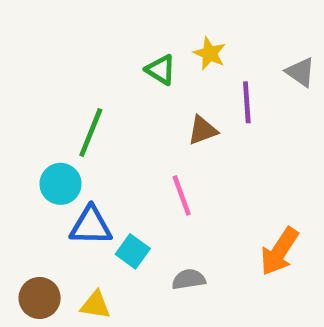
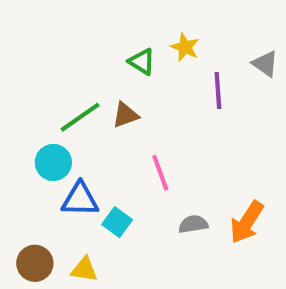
brown triangle: (203, 130) -> (125, 115), moved
green line: (91, 133) -> (80, 117), turned 33
gray semicircle: (189, 279) -> (193, 224), moved

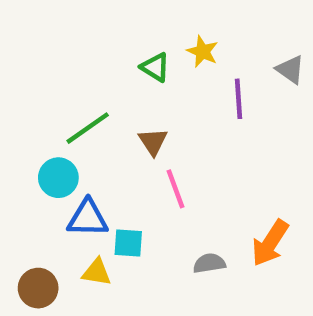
brown triangle: (125, 115) -> (153, 142), moved, turned -44
cyan square: (117, 222) -> (128, 243), turned -32
gray semicircle: (193, 224) -> (209, 263), moved
yellow triangle: (84, 269) -> (97, 272), moved

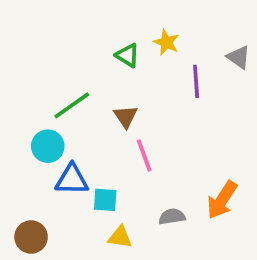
yellow triangle: (97, 272) -> (120, 237), moved

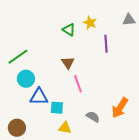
gray triangle: (239, 57) -> (129, 20), moved, turned -40
green line: (72, 105) -> (18, 57), moved
gray semicircle: (172, 217) -> (93, 117), turned 40

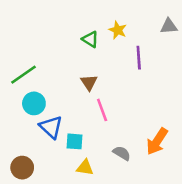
blue triangle: (39, 97) -> (51, 127), turned 42

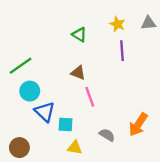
yellow star: (118, 30) -> (117, 24), moved
brown triangle: (89, 82) -> (78, 73), turned -35

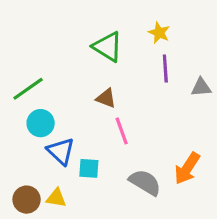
gray triangle: (149, 23) -> (201, 87), moved
green triangle: (79, 35) -> (108, 47), size x1.5
gray semicircle: (107, 135) -> (145, 182), size x1.5
yellow triangle: (75, 148) -> (56, 198), moved

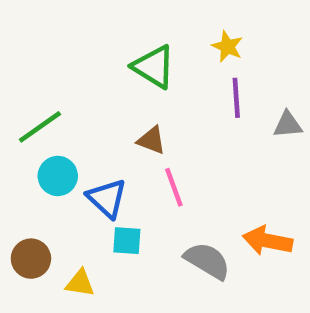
blue triangle: (61, 151) -> (107, 198), moved
orange arrow: (187, 168) -> (268, 241), turned 68
brown circle: (27, 200) -> (31, 259), moved

